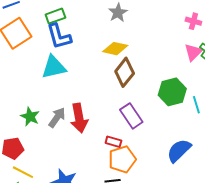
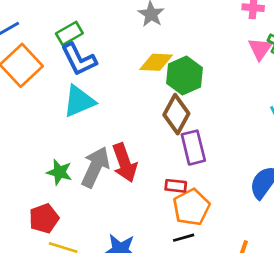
brown diamond: (125, 72) -> (176, 114), moved
green hexagon: (172, 92) -> (184, 75), moved
purple rectangle: (131, 116) -> (193, 148), turned 30
gray arrow: (57, 118) -> (95, 167), size x1.4

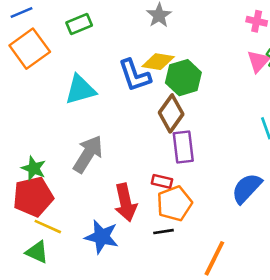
blue L-shape: (79, 59) -> (135, 75), moved
red arrow: (125, 163) -> (126, 202), moved
green star: (59, 172) -> (34, 168), moved
red pentagon: (44, 218) -> (33, 197), size x1.4

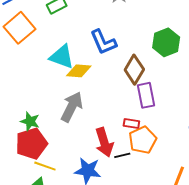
yellow diamond: (158, 62) -> (79, 71), moved
green hexagon: (183, 78) -> (166, 42), moved
cyan triangle: (80, 90) -> (62, 57), turned 40
black line: (163, 232) -> (122, 155), moved

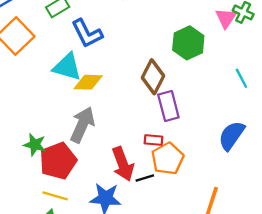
blue L-shape: (103, 42) -> (87, 33), moved
red pentagon: (31, 144) -> (58, 161), moved

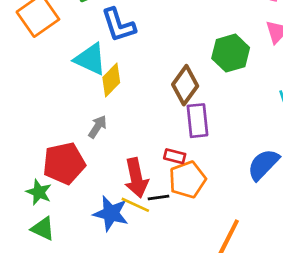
yellow diamond: (88, 82) -> (111, 80), turned -56
gray arrow: (82, 125) -> (98, 127), size x0.6
green star: (35, 145) -> (39, 192), moved
yellow line: (55, 196) -> (135, 205), moved

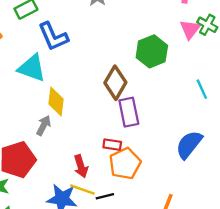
yellow diamond: (111, 80) -> (56, 101), moved, turned -32
red arrow: (136, 178) -> (81, 166), size x0.7
black line: (159, 197) -> (105, 196), moved

